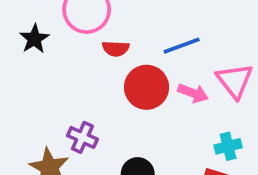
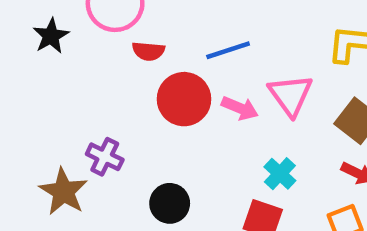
cyan cross: (228, 146) -> (280, 174), turned -35

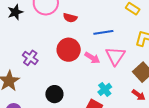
blue line: (228, 50) -> (103, 32), moved
red semicircle: (148, 51) -> (70, 18), moved
purple cross: (105, 157) -> (30, 58), moved

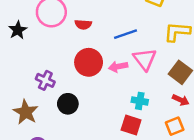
pink arrow: (92, 58) -> (118, 67), turned 147
cyan cross: (105, 89) -> (140, 101), turned -32
black circle: (54, 94) -> (68, 104), moved

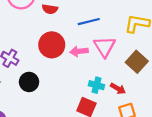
red arrow: (181, 100) -> (118, 89), moved

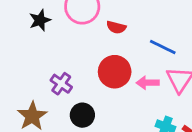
blue line: (89, 22) -> (163, 47), turned 35

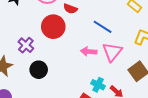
red circle: (115, 72) -> (53, 27), moved

